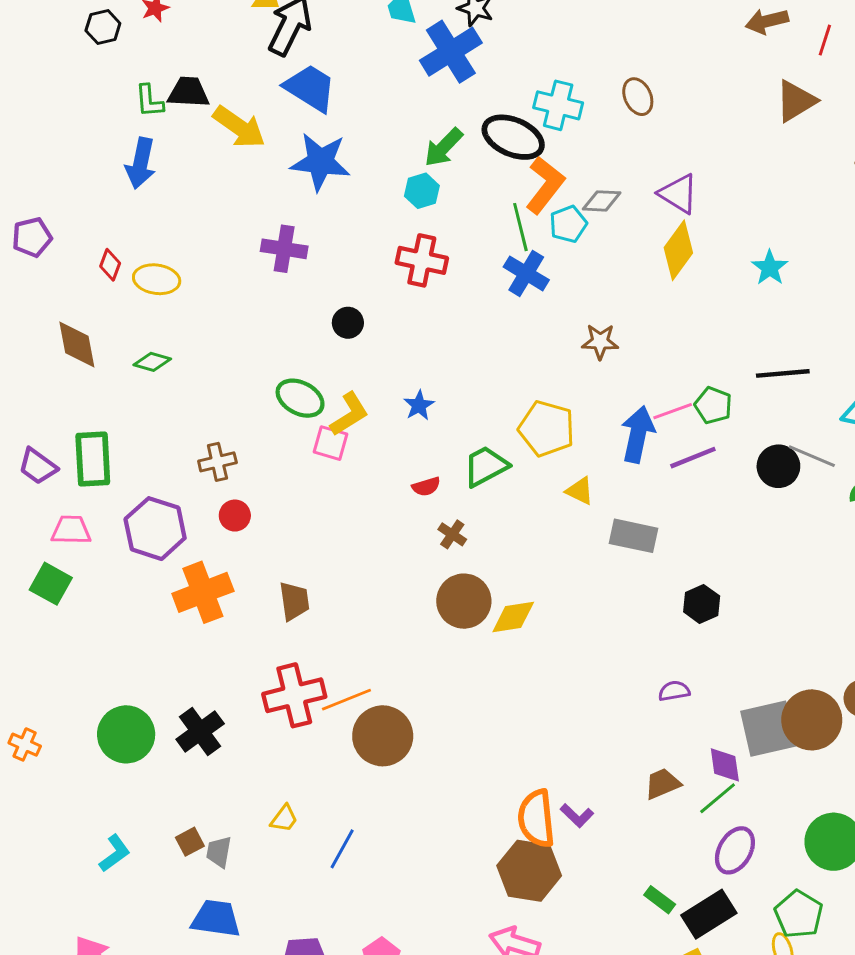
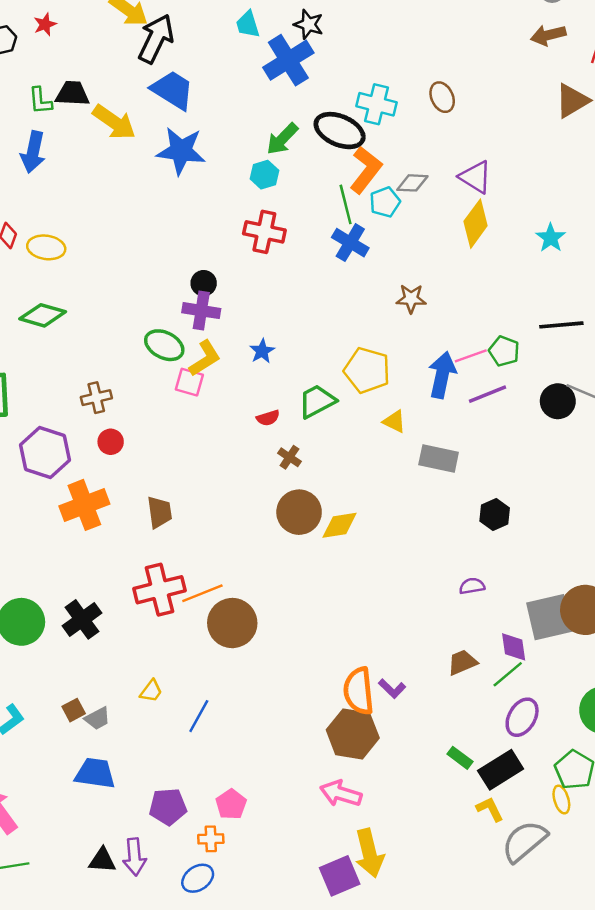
purple cross: (284, 249) -> (201, 311), moved
green diamond: (152, 362) -> (43, 315), size x1.5
gray trapezoid: (219, 852) -> (97, 718), turned -128

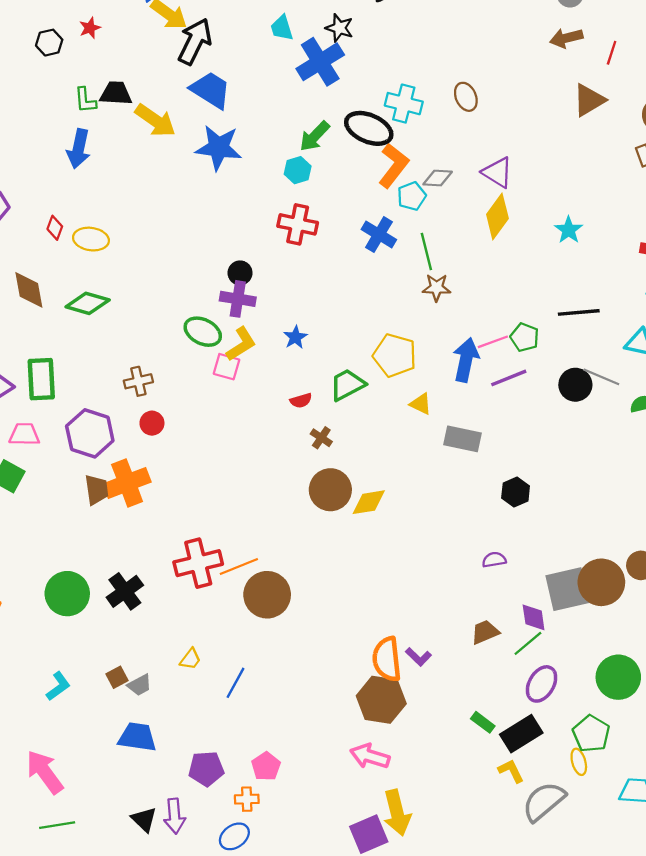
green line: (346, 204) -> (426, 251), moved
brown trapezoid: (160, 512) -> (97, 490), moved
black triangle: (102, 860) -> (144, 819), turned 40

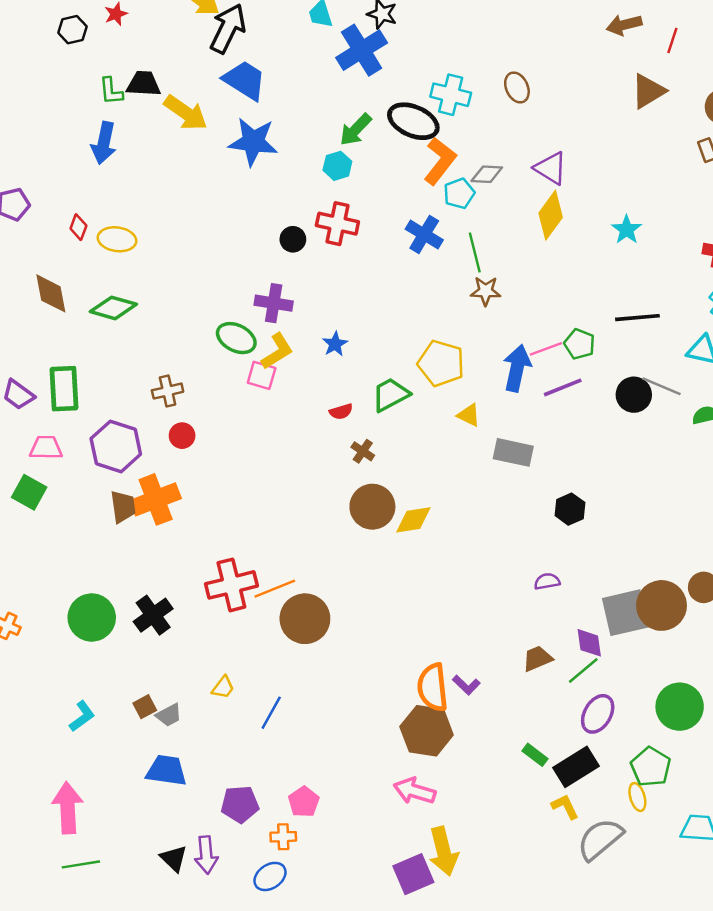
black circle: (240, 273) -> (293, 239), moved
pink arrow: (45, 772) -> (68, 808), turned 33

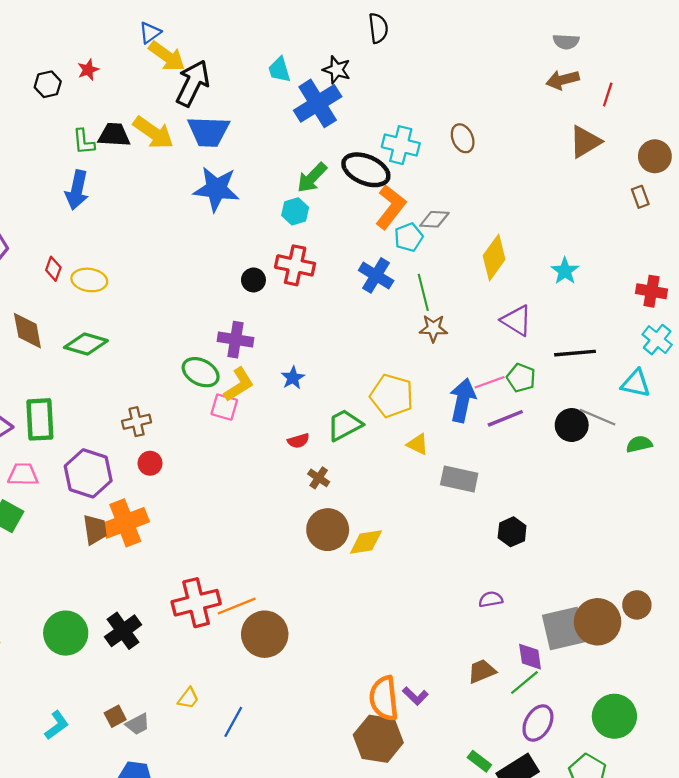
blue trapezoid: (245, 80) -> (208, 132), turned 150
yellow arrow: (186, 113) -> (153, 133), moved
purple triangle: (551, 168) -> (517, 320), moved

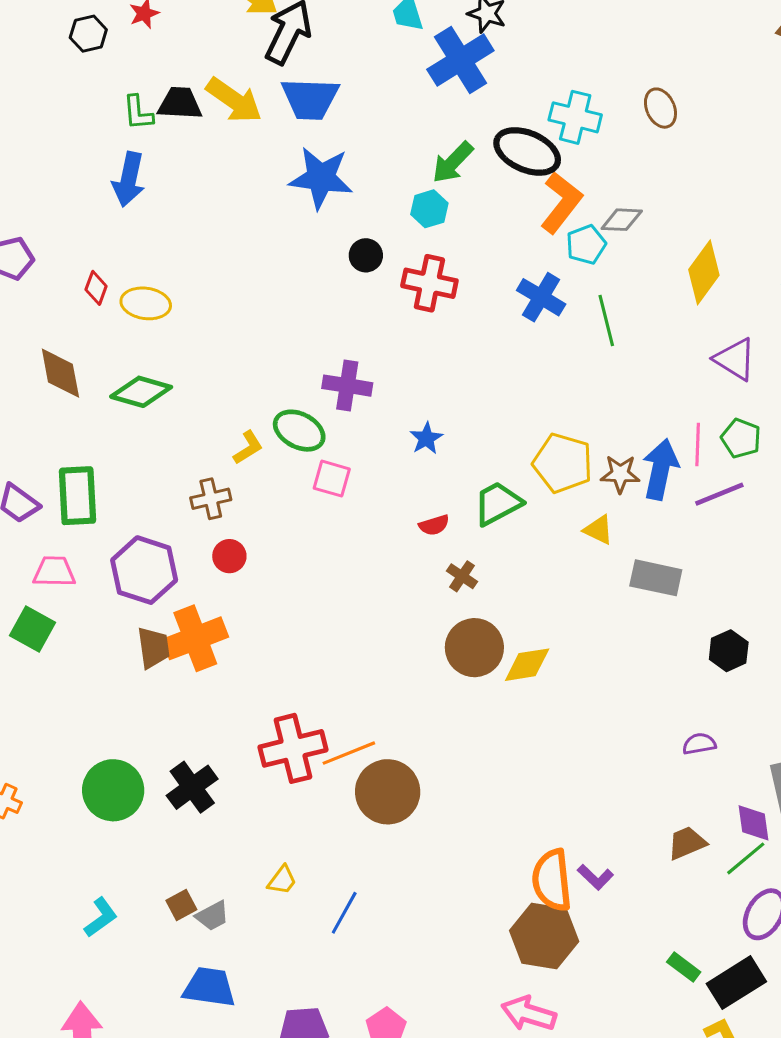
black circle: (253, 280) -> (366, 255), moved
brown star: (433, 328) -> (620, 474), moved
pink line: (490, 382) -> (698, 444), turned -68
yellow L-shape: (239, 385) -> (248, 448), moved, size x0.7

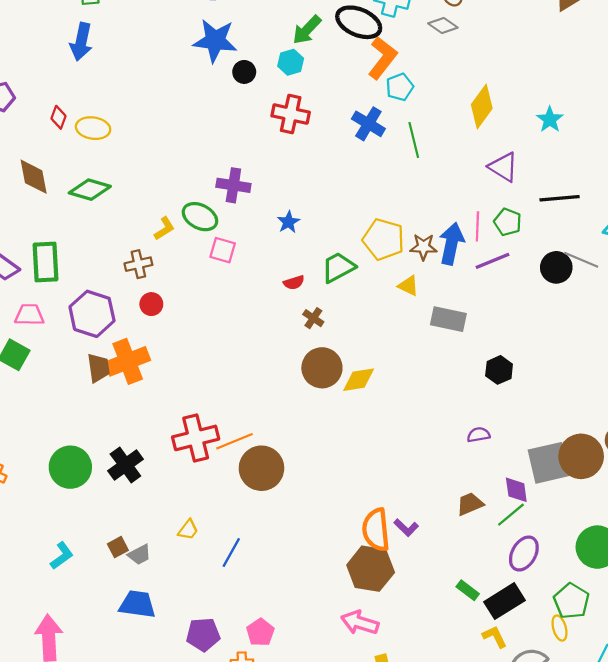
gray diamond: (622, 220) -> (443, 26), moved, turned 32
black circle: (366, 255) -> (244, 72), moved

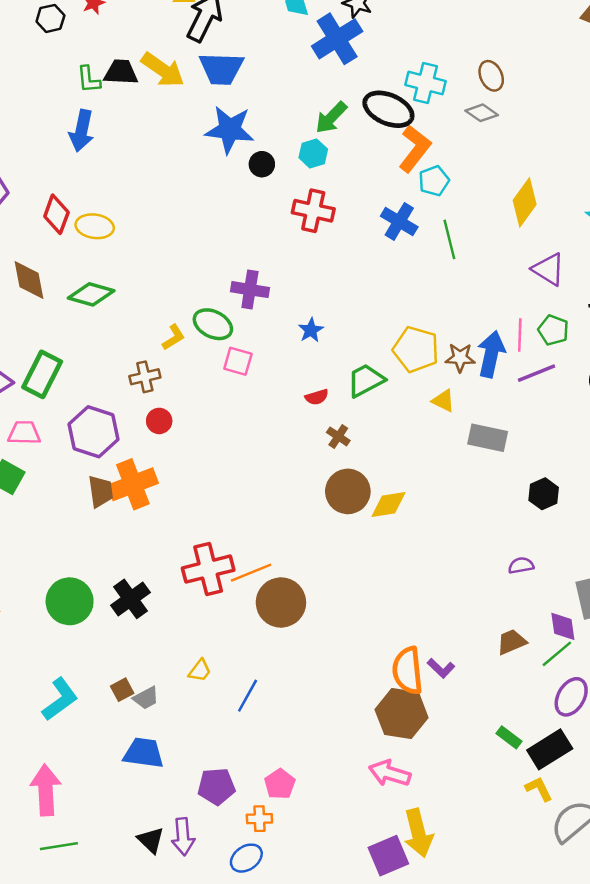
red diamond: (58, 117) -> (56, 214), size x1.5
green rectangle: (46, 262) -> (42, 374), turned 30
cyan L-shape: (62, 556) -> (60, 699), size x1.4

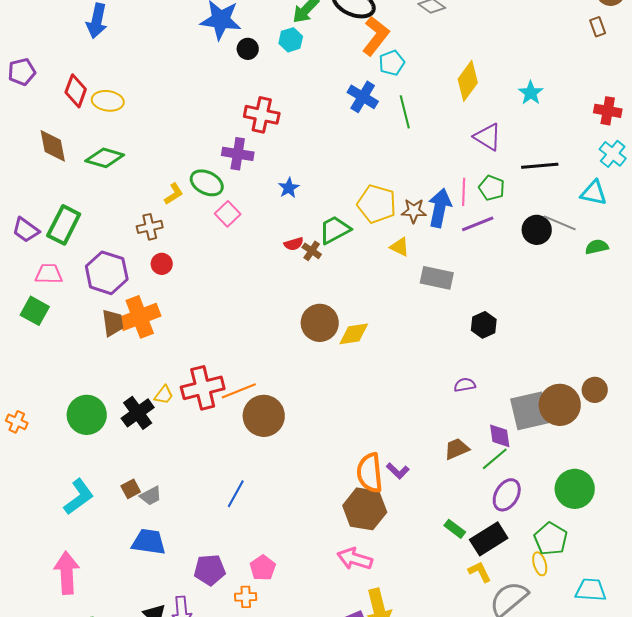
red cross: (313, 211) -> (262, 115), moved
pink square: (238, 361) -> (228, 214), turned 30
brown cross: (338, 436) -> (312, 251), moved
yellow trapezoid: (200, 671) -> (164, 395), moved

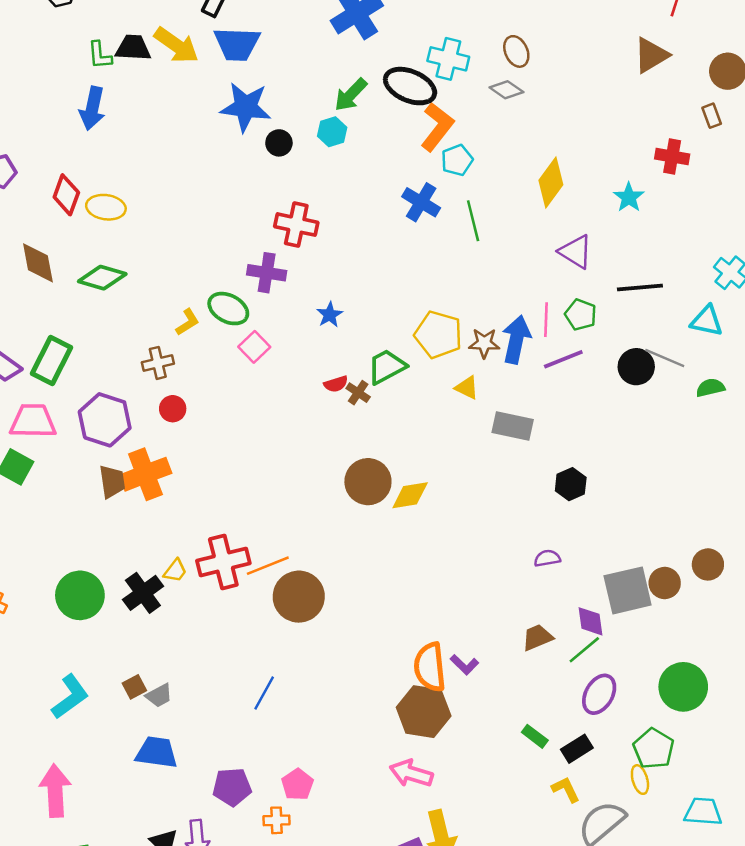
red cross: (608, 111) -> (672, 157), moved
pink trapezoid: (49, 274) -> (33, 421), size x1.4
brown circle: (560, 405) -> (665, 583), size x0.6
black rectangle: (489, 539) -> (577, 749), size x0.7

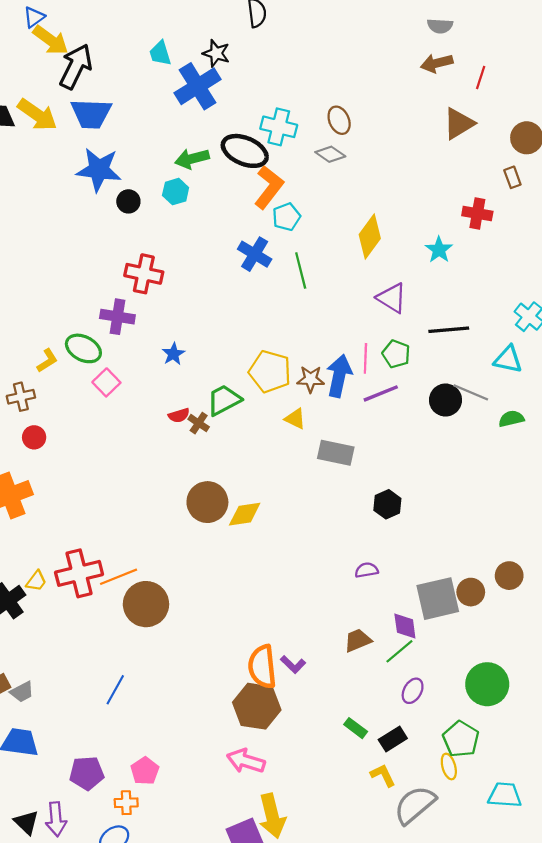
green arrow: (351, 95) -> (192, 159), turned 32
purple ellipse: (599, 694) -> (413, 691), size x0.7

